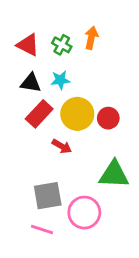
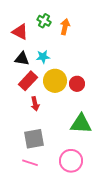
green cross: (62, 45) -> (44, 21), moved
red arrow: (62, 146) -> (35, 104), moved, turned 48
pink circle: (84, 213) -> (71, 161), moved

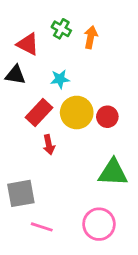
black triangle: (22, 59) -> (15, 75), moved
gray square: (34, 139) -> (21, 193), moved

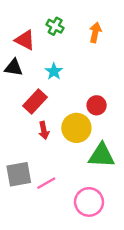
orange arrow: (91, 37) -> (95, 32), moved
cyan star: (60, 79) -> (54, 71), turned -30
yellow circle: (77, 113) -> (76, 128), moved
pink line: (42, 227) -> (46, 183), moved, turned -48

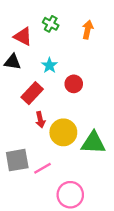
red circle: (97, 105) -> (74, 84), moved
yellow circle: (76, 128) -> (63, 132), moved
pink circle: (89, 202) -> (70, 195), moved

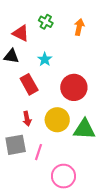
red circle: (74, 84) -> (74, 87), moved, size x1.6
red rectangle: (32, 93) -> (29, 84), turned -72
red arrow: (40, 120) -> (27, 119), moved
pink line: (43, 168) -> (38, 152), turned -42

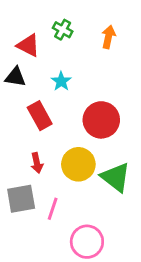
green triangle: (84, 129) -> (116, 177), turned 35

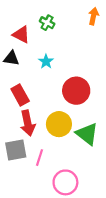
orange arrow: (108, 37) -> (93, 16), moved
red rectangle: (40, 116) -> (20, 95), moved
red arrow: (37, 163) -> (28, 123), size x1.6

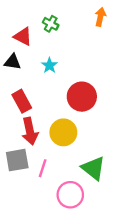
green triangle: (87, 134) -> (93, 168), moved

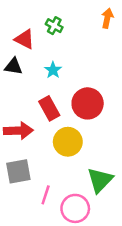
red rectangle: (22, 101) -> (49, 108), moved
red arrow: (30, 131) -> (18, 131), moved, turned -80
pink line: (43, 168) -> (46, 195), moved
green triangle: (93, 168) -> (100, 180), turned 36

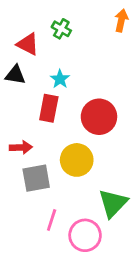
red rectangle: (49, 108) -> (49, 108), moved, turned 40
red arrow: (18, 131) -> (21, 147), size x0.7
gray square: (18, 171) -> (36, 178), moved

